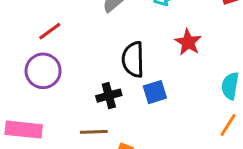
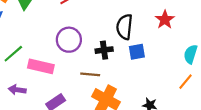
purple circle: (43, 71) -> (69, 40), moved

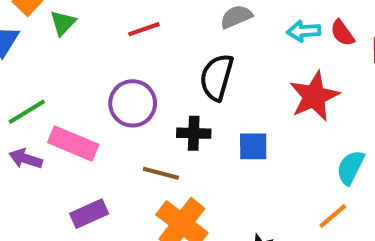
red star: (165, 20) -> (314, 96), size x1.4
black semicircle: (124, 27) -> (217, 77), moved
purple arrow: (17, 90) -> (26, 159), moved

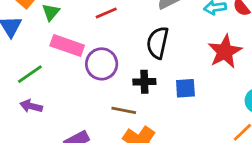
pink rectangle: (73, 143) -> (67, 46), moved

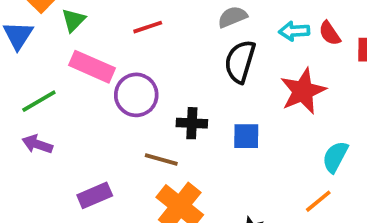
black semicircle: (158, 43) -> (240, 62), moved

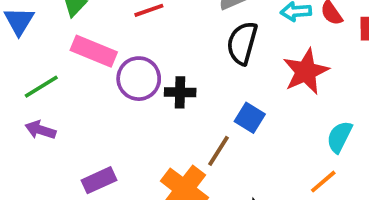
black cross: (192, 123) -> (180, 92), moved
blue square: (246, 136) -> (250, 118), turned 32
brown line: (161, 160) -> (218, 151), moved, turned -72

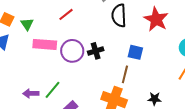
green line: (41, 87) -> (53, 90), moved

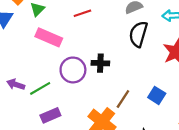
purple circle: (72, 51) -> (73, 70), moved
blue square: (135, 52) -> (157, 95), moved

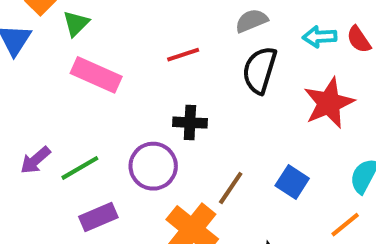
red line: (82, 13) -> (183, 55), moved
purple circle: (73, 70) -> (153, 166), moved
purple arrow: (16, 84) -> (35, 160), turned -60

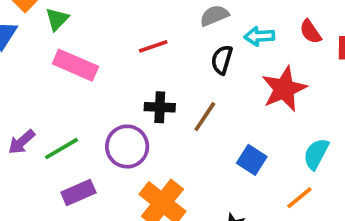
cyan arrow: (320, 37) -> (259, 36), moved
black semicircle: (260, 70) -> (222, 60), size x0.7
brown line: (231, 188) -> (205, 117), moved

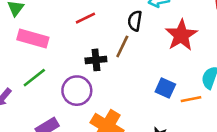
brown line: (205, 117) -> (122, 46), moved
green line: (61, 149) -> (34, 78), moved
orange line: (299, 198) -> (191, 99), moved, turned 36

